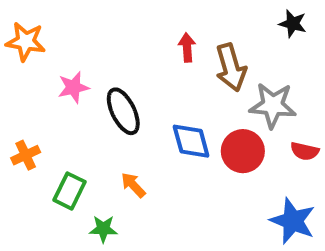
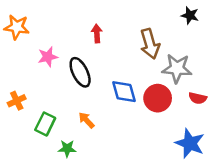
red arrow: (187, 47) -> (97, 33), moved

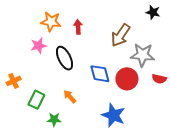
orange star: (17, 27) -> (51, 22), moved
brown arrow: (150, 44) -> (121, 35), turned 50
blue star: (190, 143) -> (113, 115), moved

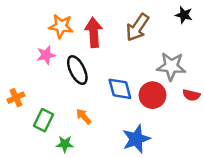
red arrow: (78, 27) -> (94, 32), size x1.6
brown arrow: (121, 35) -> (137, 27), moved
blue star: (113, 115) -> (136, 139), turned 30

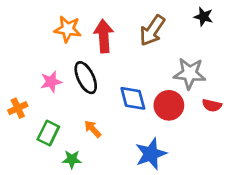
pink star: (46, 55) -> (51, 82), moved

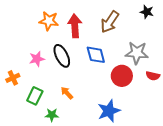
blue diamond: (133, 98) -> (96, 55), moved

